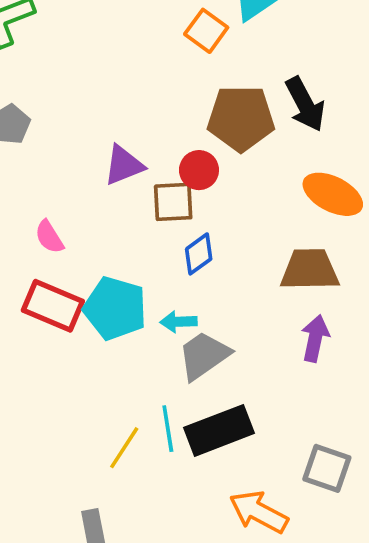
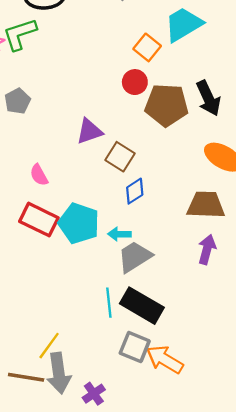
red circle: (199, 170) -> (135, 82), moved
brown square: (173, 202) -> (120, 157), turned 32
black rectangle: (219, 430) -> (142, 306), turned 48
yellow line: (124, 448) -> (49, 346), moved
gray square: (327, 468) -> (135, 347), moved

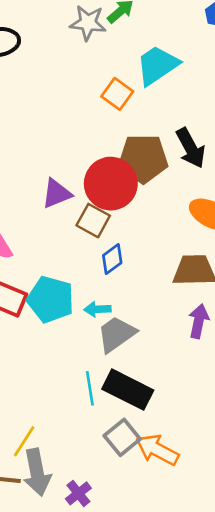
red circle: (135, 82) -> (111, 184), moved, size x1.8
gray square: (135, 347) -> (122, 437), turned 32

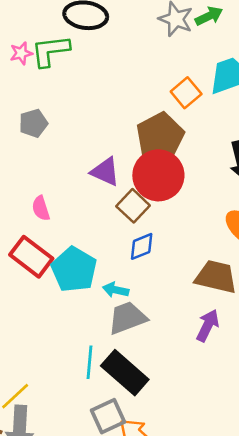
brown pentagon: (143, 159) -> (160, 136), moved, turned 30
purple triangle: (57, 194) -> (105, 172), turned 32

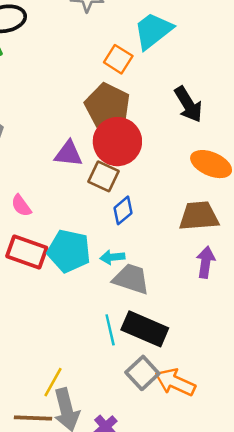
gray trapezoid: (127, 318) -> (131, 279), turned 57

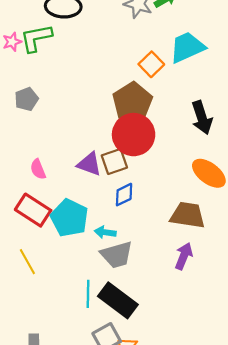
purple triangle: (68, 154) -> (89, 164), moved
brown square: (103, 176) -> (114, 161), turned 32
gray trapezoid: (131, 279) -> (117, 255), turned 132
yellow line: (53, 382) -> (27, 262), moved, turned -72

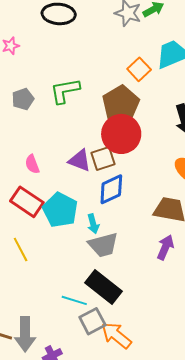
green L-shape: (36, 38) -> (65, 91), moved
blue diamond: (124, 195) -> (111, 189), size x1.4
cyan arrow: (105, 232) -> (93, 224), turned -114
cyan line: (88, 294) -> (74, 300), moved, turned -75

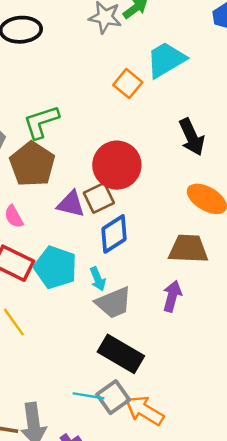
brown pentagon: (121, 104) -> (32, 164), moved
purple arrow: (165, 247) -> (172, 296), moved
cyan line: (74, 300) -> (89, 396), moved

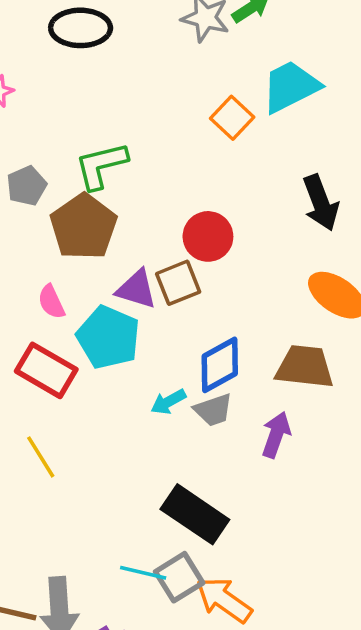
red circle: (117, 165) -> (208, 236), size x0.7
blue diamond: (114, 234) -> (220, 365), moved
cyan pentagon: (55, 267) -> (108, 337), moved
cyan arrow: (98, 279) -> (168, 402), turned 80
gray trapezoid: (114, 303) -> (213, 410), moved, size x0.7

